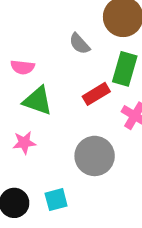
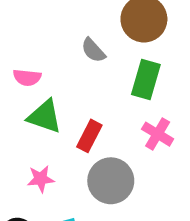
red rectangle: (96, 94) -> (89, 136), moved, turned -32
pink star: (24, 143) -> (41, 179), moved

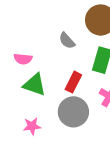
red rectangle: (89, 136) -> (73, 82), moved
gray circle: (111, 181) -> (73, 112), moved

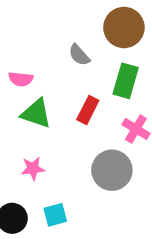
gray circle: (73, 112) -> (112, 170), moved

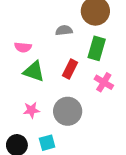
gray semicircle: (79, 55) -> (64, 30), turned 126
gray circle: (112, 170) -> (68, 111), moved

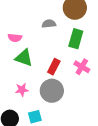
red rectangle: (70, 69) -> (54, 67), moved

